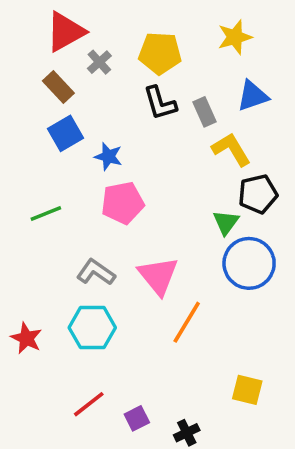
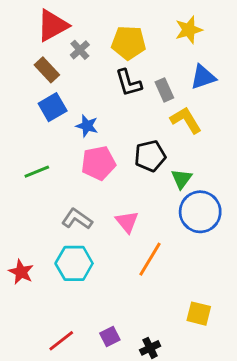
black pentagon: (258, 194) -> (150, 156), moved
pink triangle: (158, 276) -> (127, 222), size x0.7
red line: (89, 404) -> (61, 341), moved

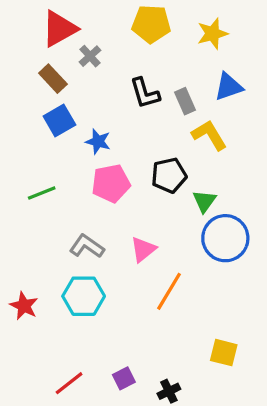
yellow pentagon: (129, 43) -> (151, 24), moved
pink triangle: (127, 222) -> (143, 249), turned 30

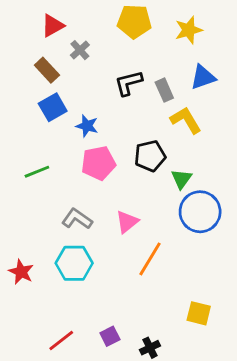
red triangle: (59, 29) -> (53, 26), size x0.7
black L-shape: (145, 93) -> (129, 83), turned 92

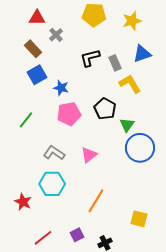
red triangle: (53, 26) -> (37, 18), turned 30
black pentagon: (150, 156) -> (105, 109), turned -30
green line: (37, 172) -> (26, 120), turned -30
orange line: (150, 259) -> (96, 201), moved
red star: (21, 272) -> (23, 202), moved

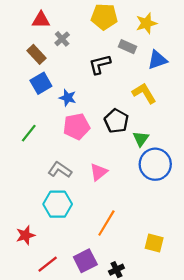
gray rectangle: (115, 63) -> (128, 47), moved, turned -42
red star: (23, 202) -> (25, 235), moved, turned 30
purple square: (77, 235) -> (85, 261), size x1.5

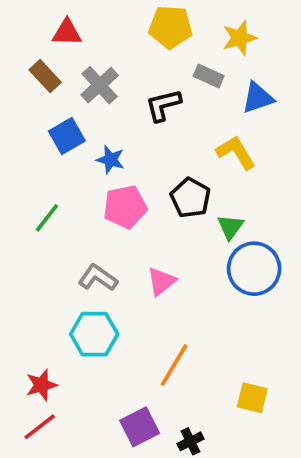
gray cross: (62, 39) -> (100, 85), moved, size x1.5
brown rectangle: (37, 54) -> (45, 76), moved
red line: (48, 264) -> (40, 427), moved

